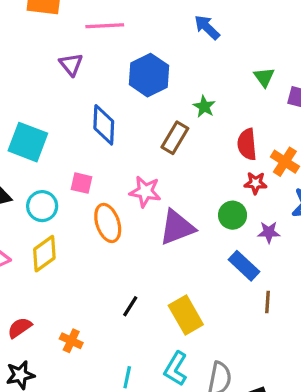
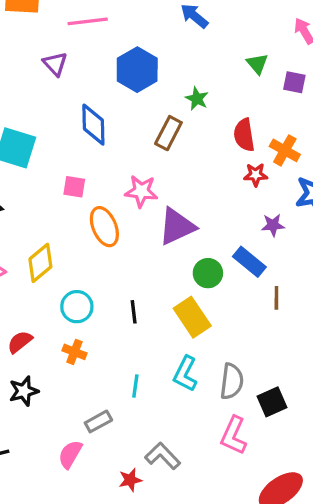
cyan circle: (42, 206) -> (77, 307), moved
green circle: (233, 215) -> (208, 273), moved
black line: (130, 306) -> (134, 312), turned -35

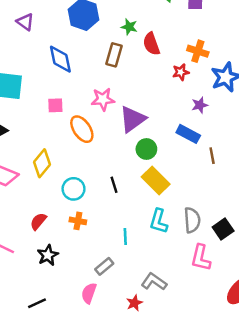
red semicircle: (244, 135) -> (151, 44), moved
green circle: (208, 273) -> (146, 149), moved

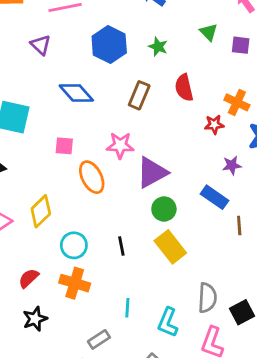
green star: (129, 27) -> (158, 47), moved
blue diamond: (60, 59) -> (76, 93), turned -36
orange cross: (78, 221) -> (75, 283), size x1.5
cyan L-shape: (159, 221) -> (168, 322), moved

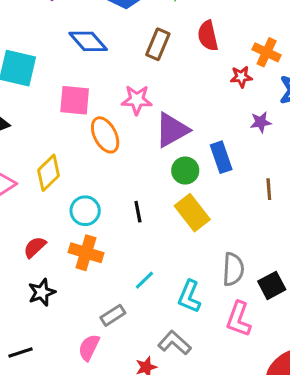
pink square: (64, 146) -> (75, 100), size x1.5
blue rectangle: (214, 197) -> (221, 157), moved, turned 36
cyan line: (127, 308) -> (144, 280), turned 42

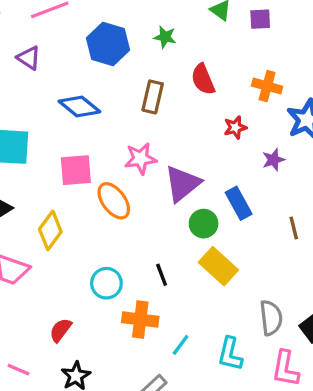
red star: (241, 77) -> (235, 127), moved
yellow diamond: (48, 173) -> (50, 230), moved
orange cross: (86, 253) -> (140, 320), moved

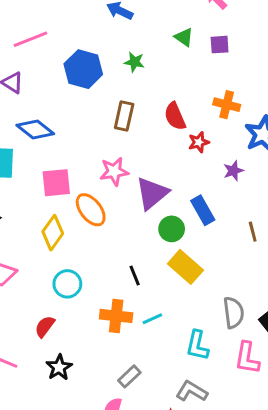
red semicircle: (203, 79) -> (175, 116), moved
blue diamond: (79, 106) -> (35, 130), moved
yellow diamond: (50, 230) -> (53, 233), moved
cyan circle: (106, 283) -> (67, 284), moved
cyan line: (181, 345) -> (152, 319), moved, turned 30

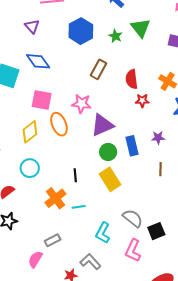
green triangle: (184, 37) -> (141, 28), moved, size x1.5
purple star: (233, 171) -> (158, 138), moved
gray semicircle: (234, 313) -> (133, 218), turned -60
orange cross: (116, 316) -> (55, 198), turned 30

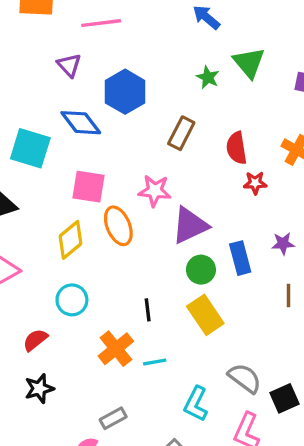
blue hexagon: (81, 31) -> (125, 92), moved

